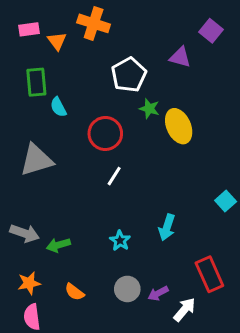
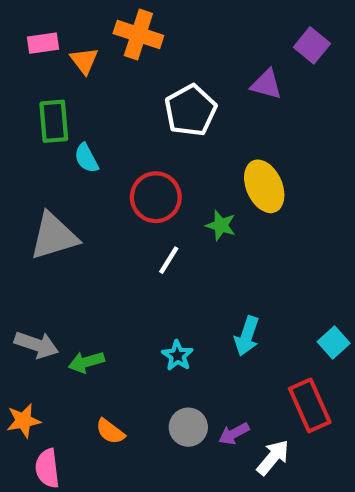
green star: (149, 109) -> (221, 225), moved
cyan square: (226, 201) -> (334, 343), moved
orange star: (29, 283) -> (23, 421), moved

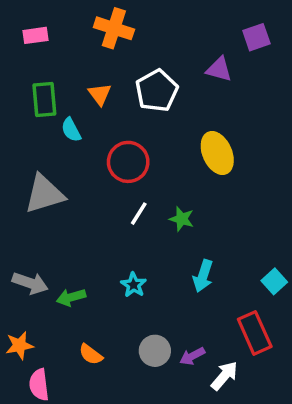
purple square: (312, 45) -> (256, 37), turned 32
orange triangle: (84, 61) -> (100, 94), moved
green star: (221, 225) -> (182, 219), moved
cyan star: (177, 356) -> (133, 285), moved

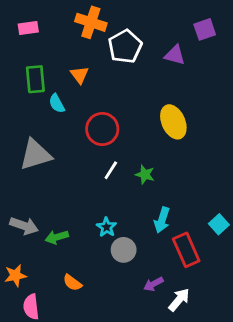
white pentagon: (157, 91) -> (125, 46), moved
red rectangle: (255, 333) -> (186, 250), moved
gray circle: (155, 351) -> (124, 250), moved

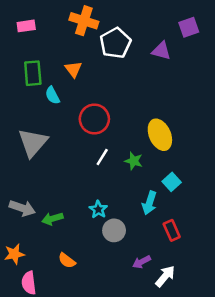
yellow ellipse: (173, 122) -> (160, 135), moved
gray triangle: (35, 155) -> (33, 143), turned -32
cyan square: (219, 224) -> (172, 182), moved
red rectangle: (186, 250) -> (172, 230), size x0.7

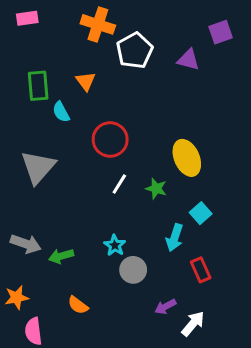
pink rectangle: (26, 26) -> (27, 18), moved

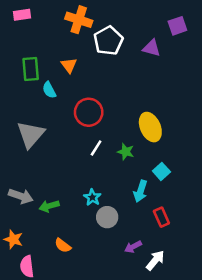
orange star: (17, 297) -> (13, 239), turned 30

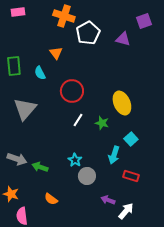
green rectangle: (31, 69) -> (14, 66), moved
green arrow: (49, 206) -> (40, 167), turned 35
red rectangle: (161, 217) -> (131, 176), turned -49
purple arrow: (133, 247) -> (108, 200), turned 48

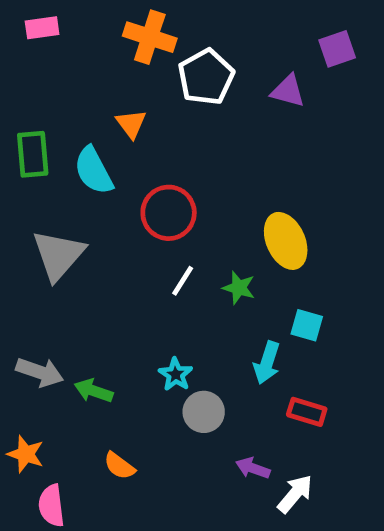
cyan semicircle: (40, 73) -> (94, 171), size x1.5
cyan square: (131, 139) -> (307, 325), turned -32

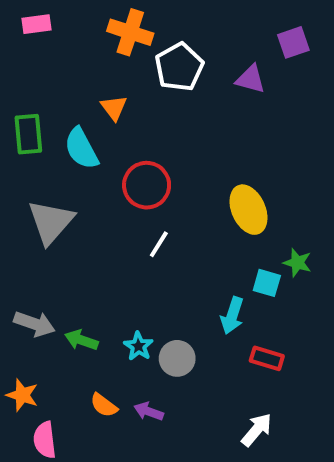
green star: (239, 288) -> (297, 263), moved
cyan star: (176, 374) -> (138, 346), moved
purple arrow: (253, 468) -> (149, 411), moved

